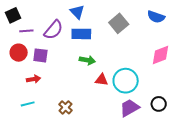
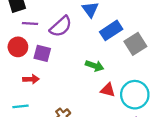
gray square: (119, 23) -> (135, 44), moved
blue rectangle: (81, 34) -> (111, 30), moved, turned -42

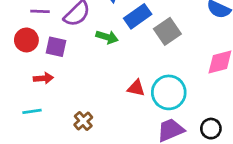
green arrow: (95, 66) -> (107, 37), moved

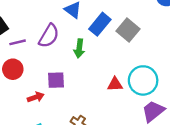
green arrow: (107, 37) -> (79, 48), turned 96
purple square: (56, 47) -> (56, 80), moved

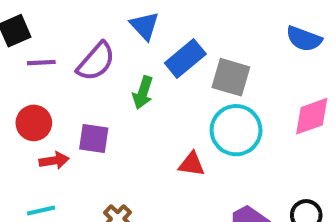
gray square: (128, 30) -> (231, 77), turned -35
red circle: (13, 69) -> (34, 123), moved
cyan circle: (143, 80) -> (236, 130), moved

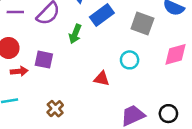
gray square: (231, 77) -> (142, 24), moved
cyan circle: (236, 130) -> (130, 60), size x0.6

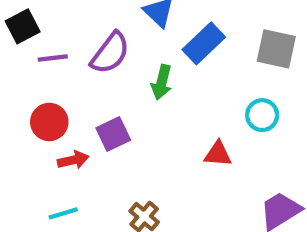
purple square: (44, 60) -> (113, 134), turned -30

